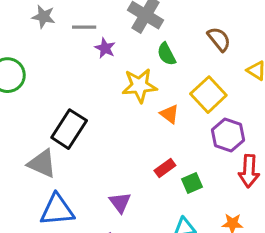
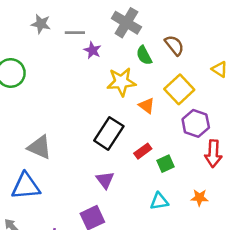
brown semicircle: (219, 39) -> (174, 45), moved
black rectangle: (69, 129) -> (109, 133), moved
blue triangle: (57, 210) -> (26, 186), moved

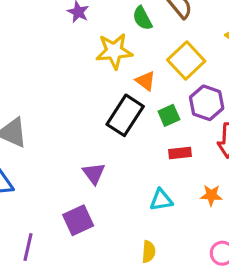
black rectangle: (109, 133) -> (125, 115), moved
red rectangle: (143, 151) -> (180, 153), moved, turned 30
green square: (165, 164) -> (169, 115), moved

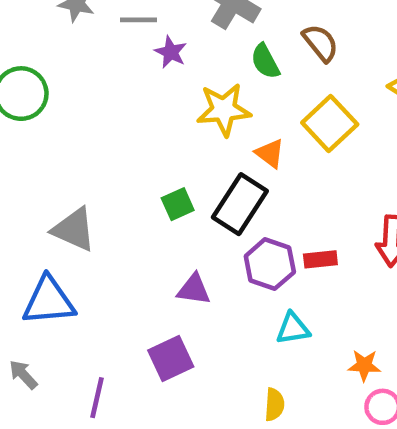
purple hexagon: (207, 103) -> (270, 264), moved
green square: (169, 115) -> (178, 204), moved
purple triangle: (94, 173) -> (194, 289), turned -45
orange star: (211, 195) -> (364, 365), moved

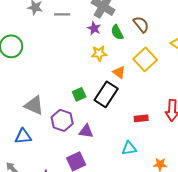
purple star: (171, 52) -> (94, 28), moved
yellow star: (224, 110) -> (99, 53), size x0.7
purple hexagon: (270, 264) -> (62, 120), moved
blue triangle: (49, 301) -> (23, 136), size x0.7

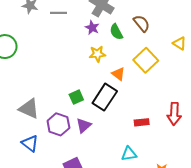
purple triangle: (86, 131) -> (84, 125), moved, turned -49
blue triangle: (23, 136) -> (30, 143), moved, turned 42

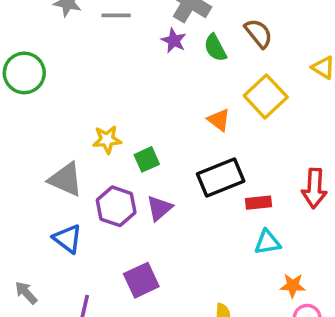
yellow star: (97, 54) -> (107, 140), moved
black rectangle: (105, 97) -> (221, 177), moved, turned 35
cyan triangle: (129, 154) -> (267, 242), moved

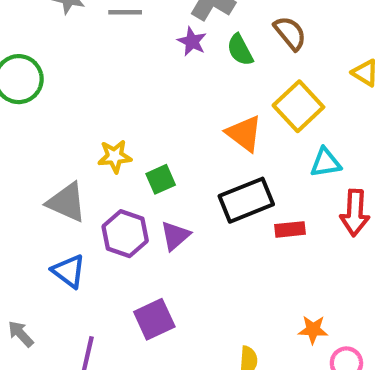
orange triangle: (219, 120) -> (244, 133), size x1.4
cyan triangle: (267, 242) -> (326, 163), moved
orange star: (293, 286) -> (313, 330), moved

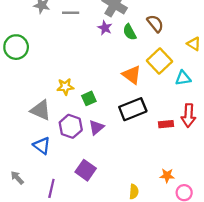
cyan triangle: (326, 163) -> (183, 78), moved
red rectangle: (290, 229) -> (166, 124), moved
purple square: (154, 319) -> (86, 170), turned -30

